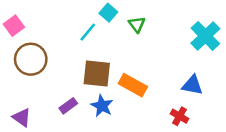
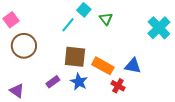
blue triangle: (192, 85) -> (133, 66), moved
red cross: (180, 116) -> (118, 86), moved

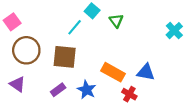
cyan cross: (159, 28) -> (174, 31), size x0.7
brown square: (75, 57) -> (65, 57), moved
purple triangle: (17, 91) -> (18, 84), moved

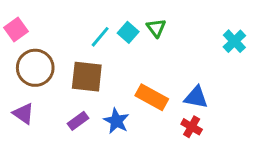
cyan square: (92, 11) -> (128, 32), moved
red cross: (129, 94) -> (192, 127), moved

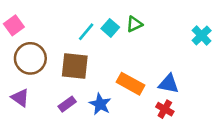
green triangle: (156, 28) -> (134, 24), turned 42

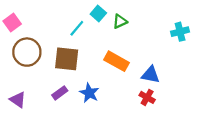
cyan square: (110, 28) -> (98, 14), moved
cyan cross: (202, 36) -> (180, 32), turned 30
orange rectangle: (131, 84) -> (116, 61), moved
purple triangle: (20, 98) -> (18, 100), moved

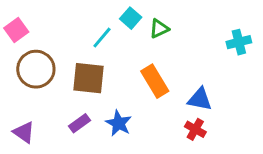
orange rectangle: (116, 61) -> (155, 81), turned 30

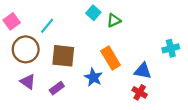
cyan line: (102, 38) -> (47, 26), moved
cyan cross: (239, 42) -> (171, 48), moved
blue star: (119, 123) -> (93, 77), moved
purple triangle: (24, 132) -> (28, 82), moved

